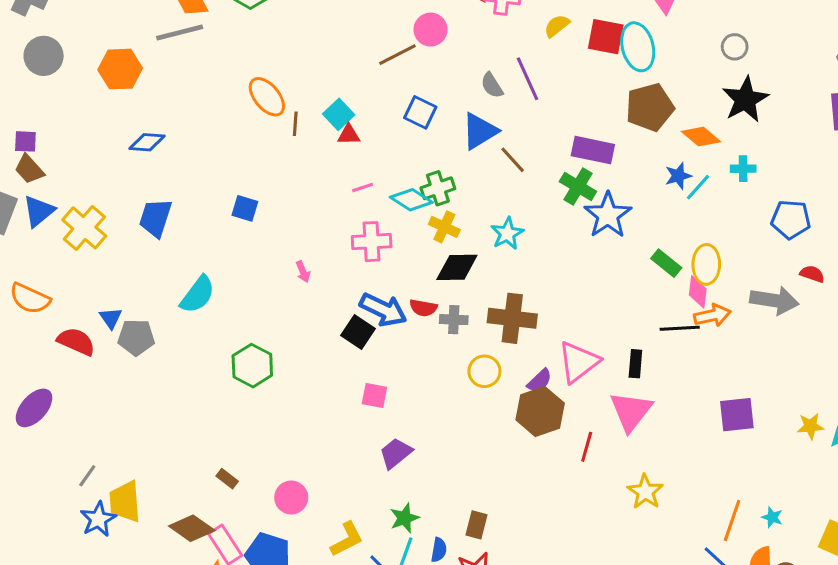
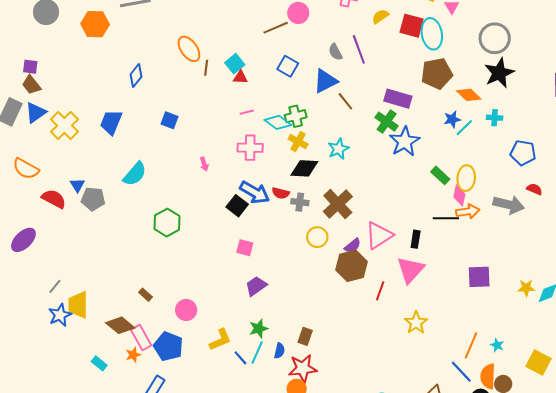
gray circle: (735, 47) -> (495, 38), size x1.8
blue diamond: (147, 142) -> (136, 76), moved, turned -60
brown cross: (512, 318) -> (338, 204), turned 36

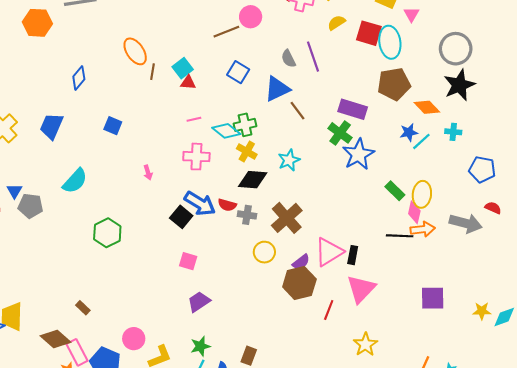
black rectangle: (416, 239) -> (353, 255), moved
pink circle: (186, 310) -> (134, 339), moved

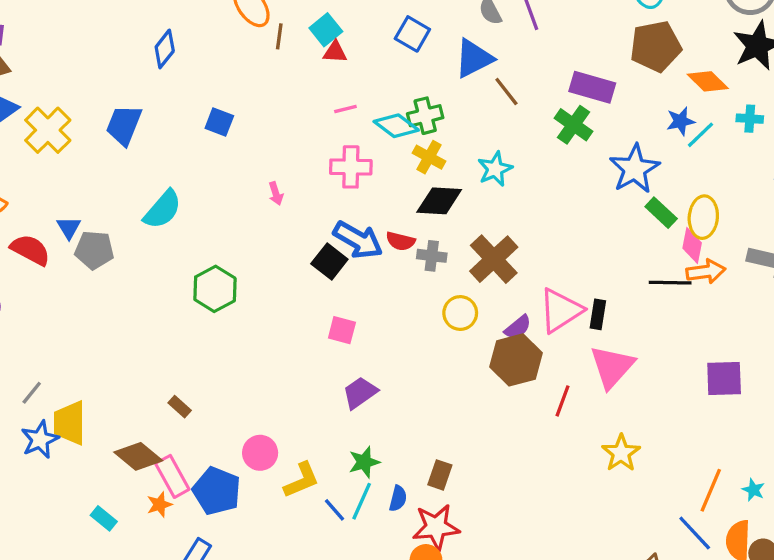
blue star: (358, 154) -> (635, 169), moved

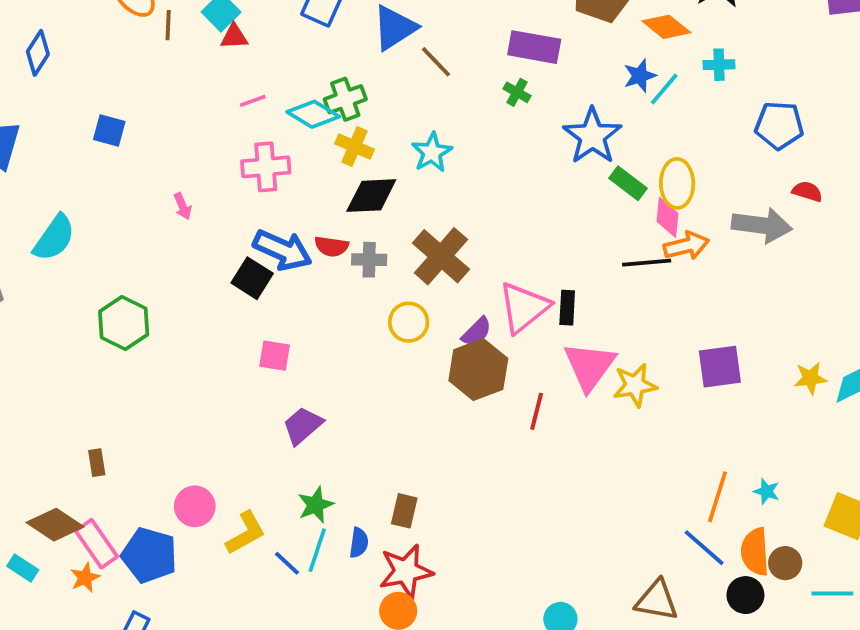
green cross: (574, 125) -> (517, 92), size x0.6
brown rectangle: (180, 407) -> (97, 463), turned 45
yellow star: (621, 453) -> (635, 385), moved, turned 30
cyan rectangle: (104, 518) -> (23, 568), moved

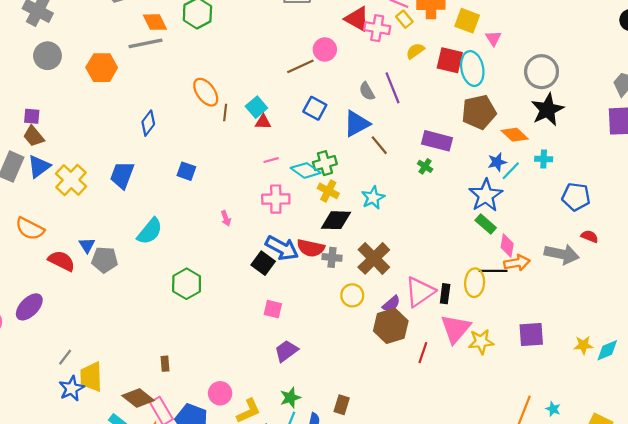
blue star: (592, 136) -> (486, 195), moved
yellow ellipse: (677, 183) -> (475, 283), moved
red semicircle: (332, 246) -> (311, 248), size x1.4

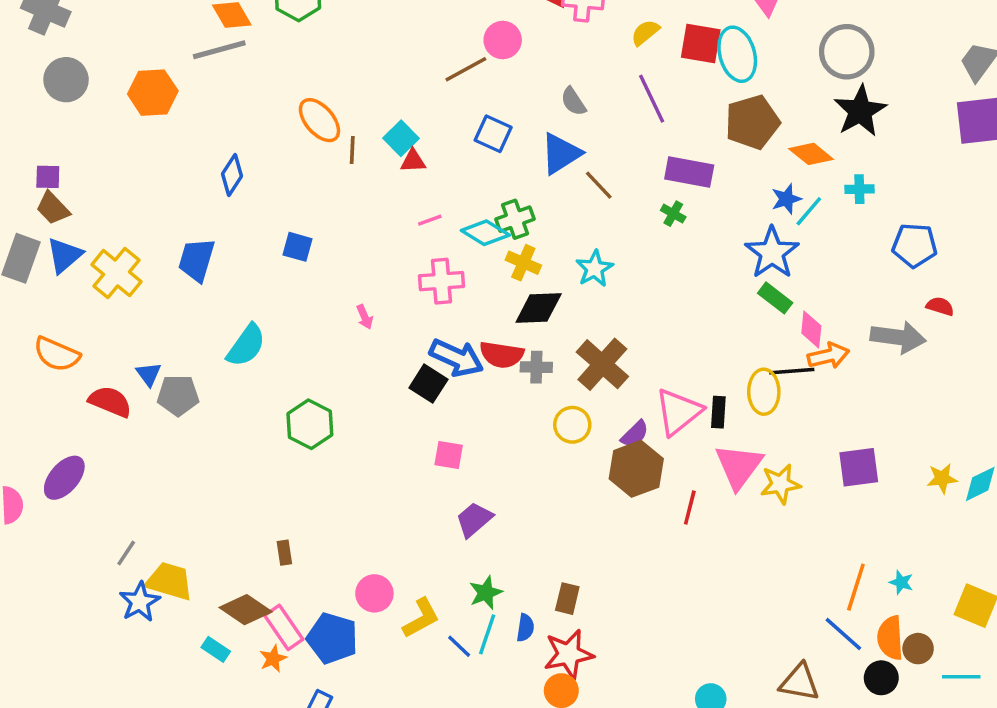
purple line: (392, 88) -> (652, 99), moved
yellow trapezoid: (91, 377) -> (169, 581), turned 112

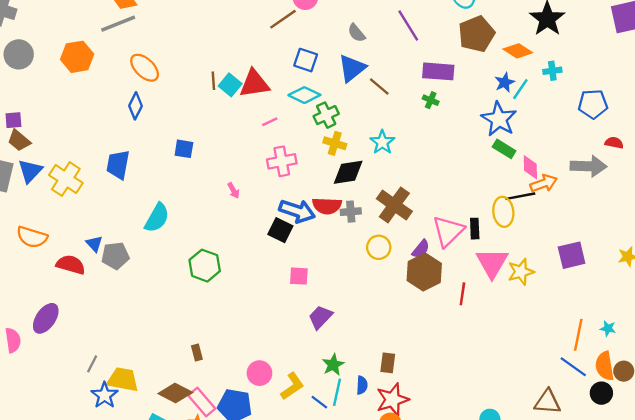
orange ellipse: (319, 120) -> (145, 68), moved
cyan square: (401, 138) -> (230, 85), moved
red triangle: (413, 161) -> (254, 84), size x1.8
cyan diamond: (485, 233) -> (304, 95), moved

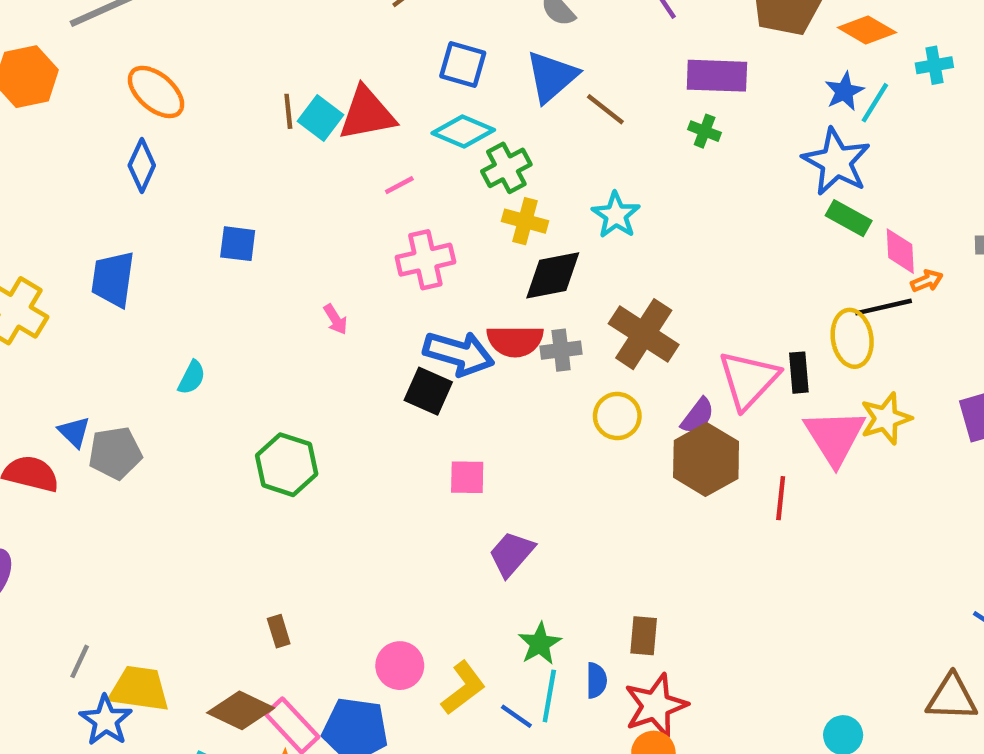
orange arrow: (544, 183) -> (927, 281), size x0.6
cyan semicircle: (157, 218) -> (192, 377), size x0.6
yellow star: (521, 272) -> (886, 418), moved

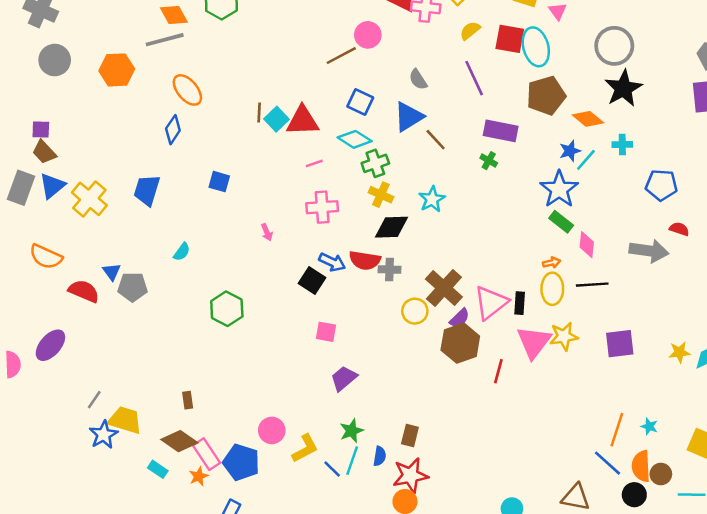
orange arrow: (927, 281) -> (552, 263), moved
black line: (884, 307) -> (592, 285), moved
brown cross: (644, 334) -> (444, 288), moved
blue arrow: (459, 353) -> (332, 262), size x0.7
brown rectangle: (279, 631) -> (188, 400), moved

